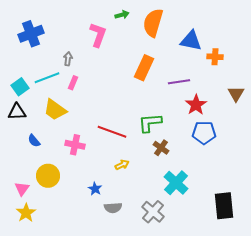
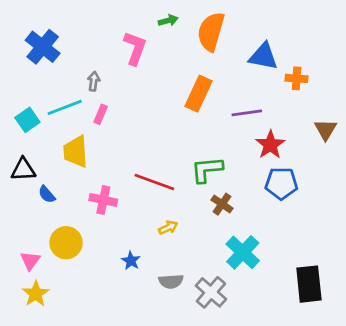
blue cross: (31, 34) -> (43, 47), turned -30
yellow trapezoid: (55, 110) -> (76, 152), turned 50
black triangle: (17, 112) -> (23, 170), moved
gray semicircle: (113, 208) -> (171, 281), moved

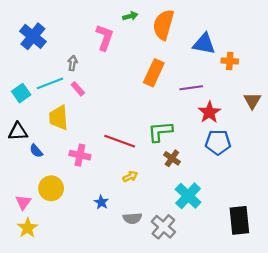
pink rectangle: (101, 114) -> (78, 89), turned -64

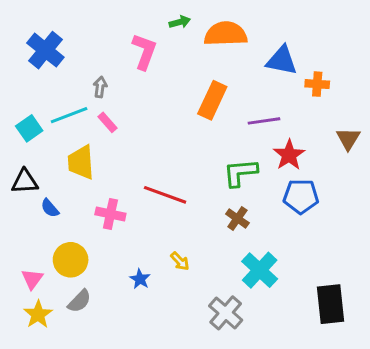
orange semicircle: (163, 25) -> (226, 34), turned 72
green L-shape: (160, 132) -> (240, 173), moved
yellow arrow: (130, 177) -> (180, 261), moved, turned 72
gray semicircle: (132, 218) -> (79, 301), moved, turned -42

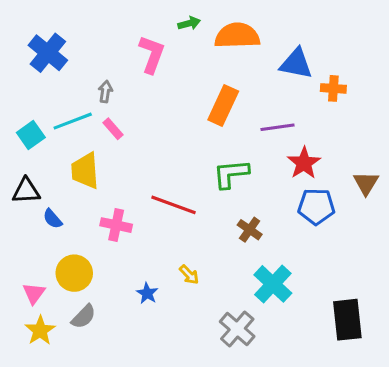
brown triangle: (348, 139) -> (366, 183), moved
green L-shape: (240, 173) -> (231, 174), moved

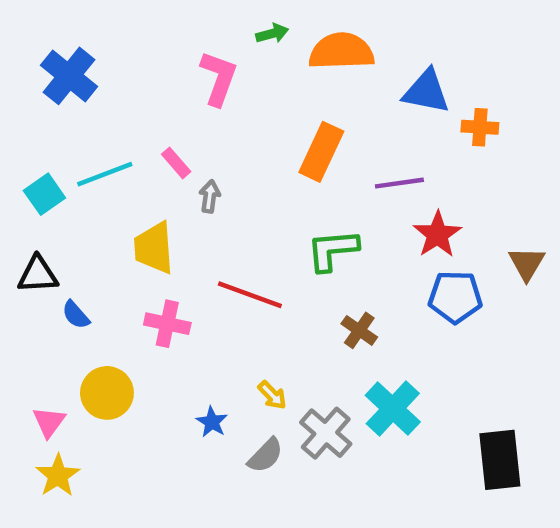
gray arrow: (105, 92) -> (210, 196), moved
pink rectangle: (113, 129) -> (176, 163), moved
yellow trapezoid: (85, 171) -> (154, 248), moved
gray semicircle: (84, 317) -> (265, 455), moved
gray cross: (237, 329) -> (326, 433), moved

